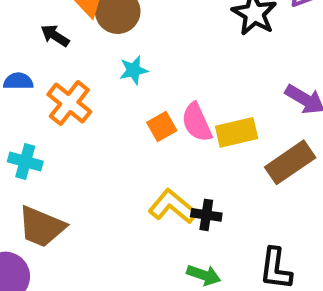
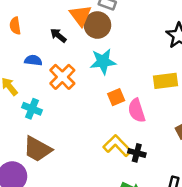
cyan star: (134, 70) -> (103, 61), size x1.5
pink semicircle: (197, 122) -> (137, 111), moved
yellow rectangle: (237, 132) -> (166, 81), moved

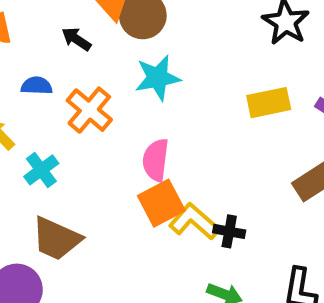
orange square: (116, 97) -> (161, 203), moved, size x1.5
cyan cross: (32, 109) -> (41, 170), turned 36
pink semicircle: (137, 111) -> (156, 160), moved, turned 30

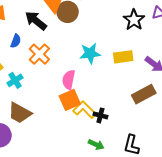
black arrow: (76, 39) -> (36, 21), size x1.6
cyan star: (158, 78) -> (90, 53), moved
blue semicircle: (37, 86) -> (16, 41), turned 104

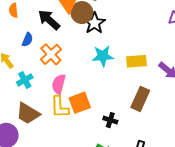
black star: (134, 20) -> (94, 23), moved
pink semicircle: (69, 80) -> (59, 84), moved
brown rectangle: (144, 94) -> (140, 99), moved, turned -40
yellow L-shape: (85, 110) -> (60, 107), moved, turned -140

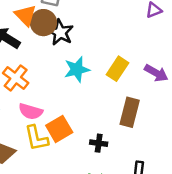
yellow rectangle: (137, 61) -> (118, 69), turned -42
pink semicircle: (59, 84) -> (31, 111), turned -78

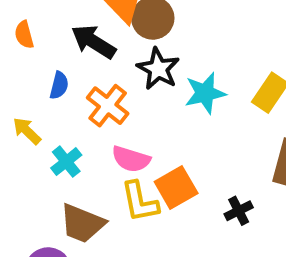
black star: (60, 32) -> (158, 69), moved
black cross: (99, 143) -> (239, 211), turned -35

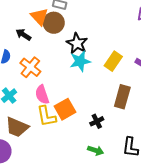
black arrow: (93, 42) -> (23, 35), size x0.7
black star: (158, 69) -> (77, 43), moved
pink semicircle: (131, 159) -> (42, 95), turned 54

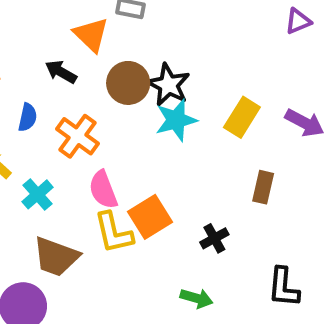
brown circle: (54, 23) -> (128, 83), moved
brown rectangle: (122, 97) -> (263, 187), size x0.7
green arrow: (96, 150) -> (196, 298), moved

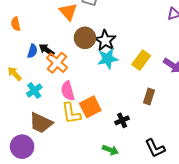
black arrow: (61, 72) -> (47, 50), moved
black L-shape: (284, 287) -> (155, 148), turned -35

